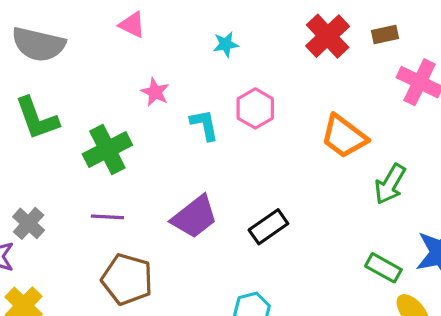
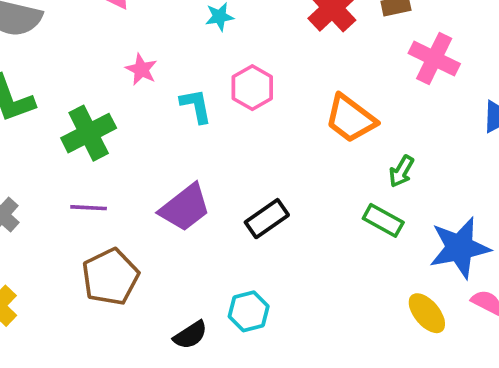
green arrow: (390, 184) -> (401, 171), size x0.7
green rectangle: (383, 268) -> (383, 220), moved
brown pentagon: (127, 279) -> (110, 277), turned 30

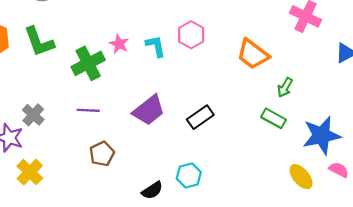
pink star: (141, 69) -> (119, 44), moved
brown pentagon: (110, 277) -> (102, 154), size x0.7

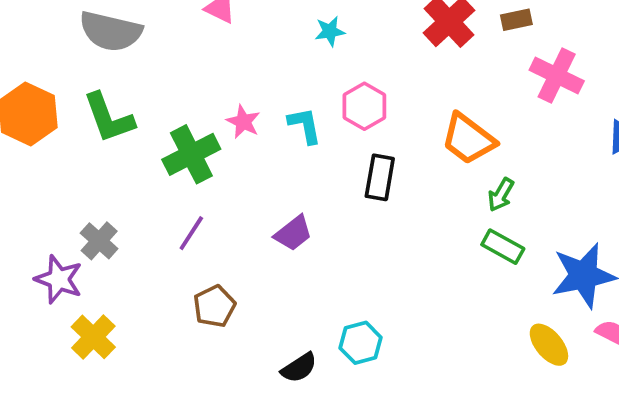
green arrow: (285, 87) -> (501, 195), moved
purple line: (88, 110) -> (191, 233), turned -60
purple trapezoid: (149, 110) -> (293, 233), size x0.7
black rectangle: (200, 117) -> (380, 177), moved, turned -45

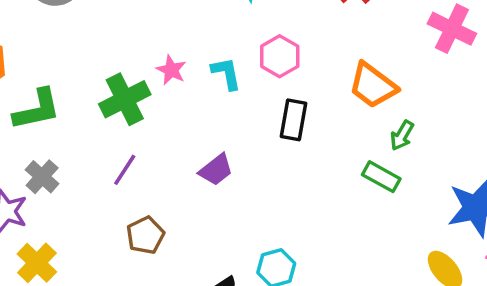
green L-shape: (109, 118) -> (37, 110), moved, turned -82
green rectangle: (503, 247) -> (381, 177), moved

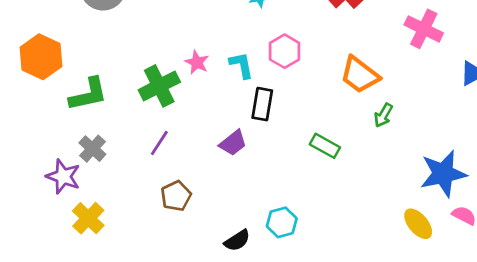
black rectangle: (293, 120) -> (262, 104), moved
green rectangle: (381, 177) -> (325, 146), moved

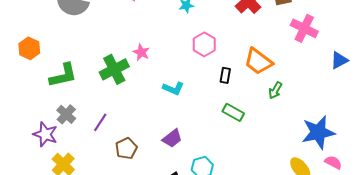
orange hexagon: (41, 57) -> (29, 48), size x0.7
cyan L-shape: (241, 65) -> (173, 88), moved, turned 125
black rectangle: (262, 104) -> (225, 75), moved, size x0.7
purple line: (159, 143) -> (100, 122), moved
purple trapezoid: (233, 143) -> (172, 138), moved

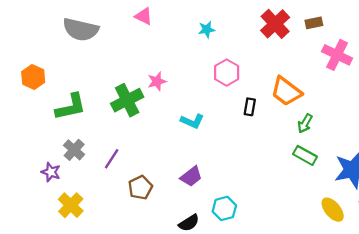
pink star: (141, 52) -> (157, 81), turned 30
green rectangle: (233, 112) -> (305, 155), moved
purple star: (45, 134) -> (51, 172), size x0.7

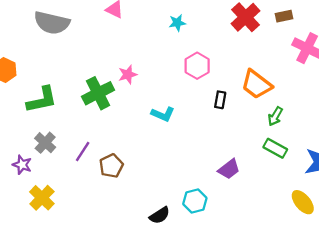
purple trapezoid: (191, 176) -> (229, 169), moved
brown pentagon: (140, 187) -> (111, 166), moved

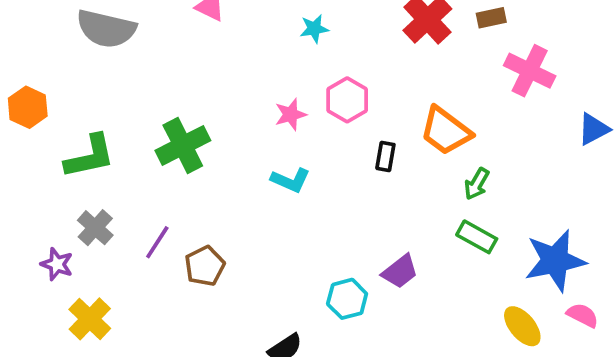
pink star: (128, 74) -> (291, 114), moved
cyan hexagon: (195, 201) -> (347, 299), moved

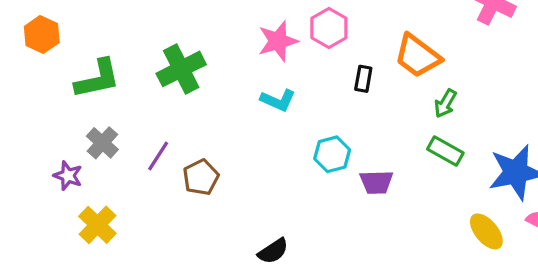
pink star: (291, 114) -> (278, 41), size x1.4
purple trapezoid: (400, 271) -> (376, 182), turned 36
cyan hexagon: (347, 299) -> (332, 154), moved

